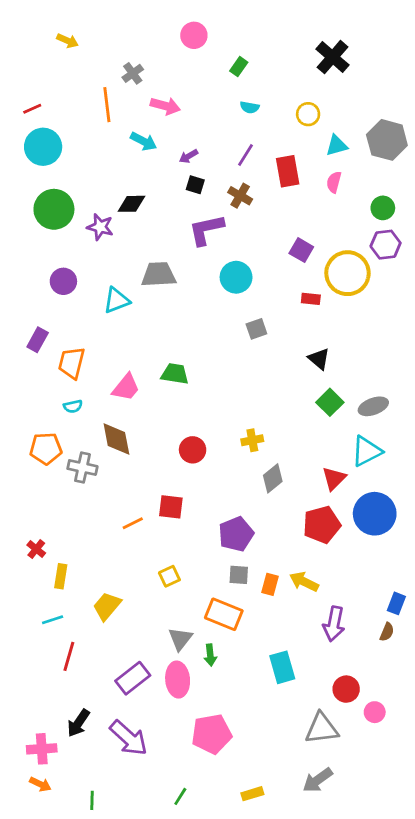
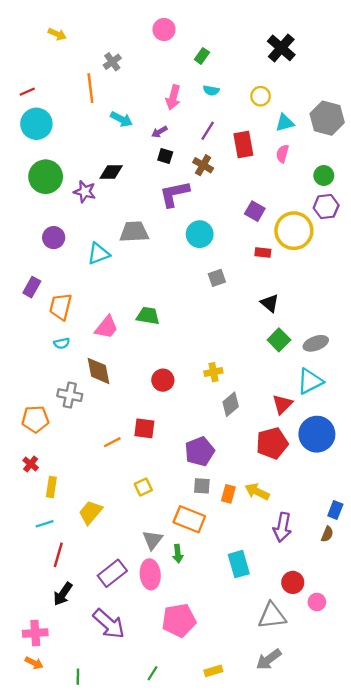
pink arrow: (165, 106) -> (173, 97), moved, turned 90
orange pentagon: (46, 448) -> (35, 419), moved
black arrow: (78, 723) -> (63, 594), moved

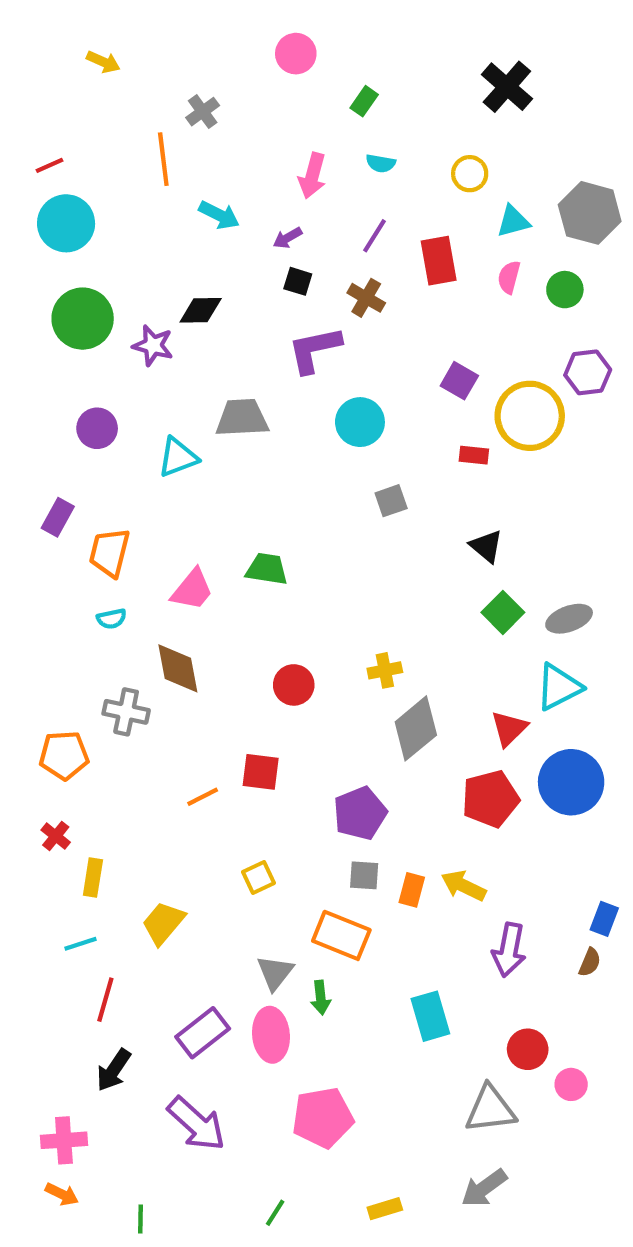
green circle: (324, 176) -> (565, 290), moved
gray diamond: (231, 404) -> (416, 728), size x1.4

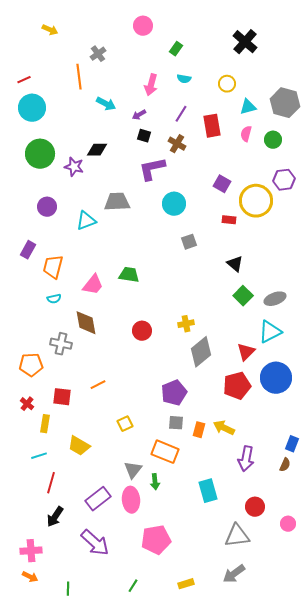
red square: (261, 772) -> (62, 397), moved
yellow trapezoid: (163, 923) -> (79, 446), turned -100
pink circle: (571, 1084) -> (288, 524), moved

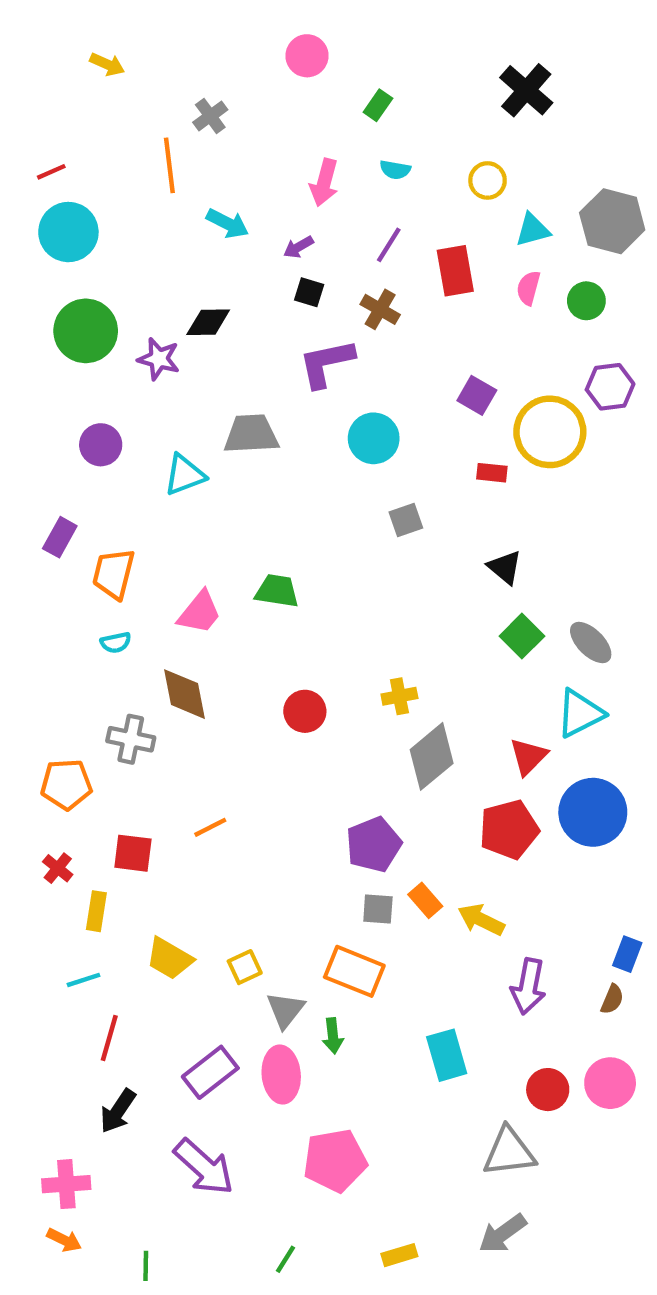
gray ellipse: (275, 299) -> (591, 643), turned 65
yellow square: (125, 424) -> (245, 967), moved
orange rectangle: (199, 430) -> (425, 900), moved, turned -56
pink circle: (288, 524) -> (610, 1083), moved, size x1.5

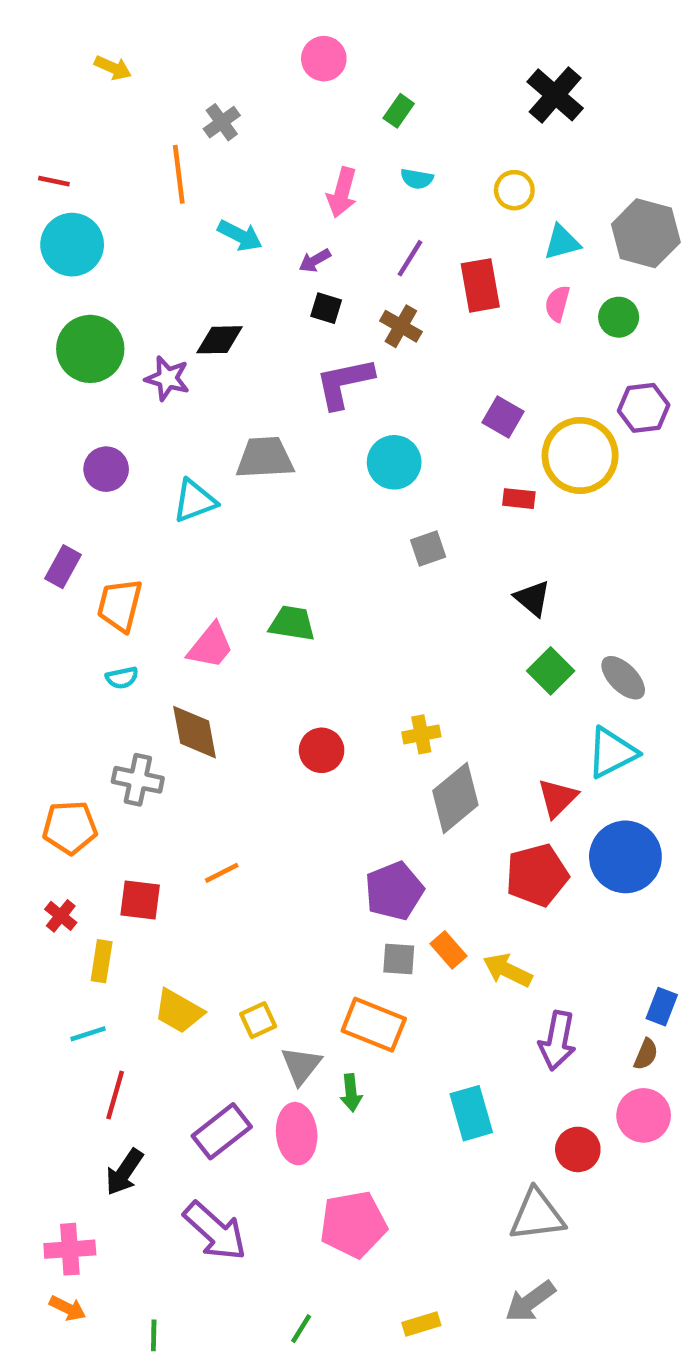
red line: (51, 172) -> (54, 181), turned 36
pink circle: (610, 1083) -> (644, 1115), moved

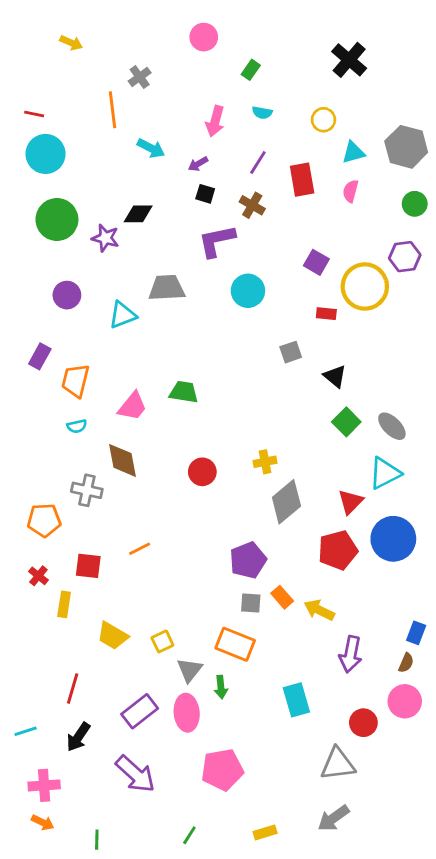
green circle: (619, 317) -> (415, 204), moved
gray square: (428, 548) -> (291, 352), moved
cyan line: (88, 1034) -> (26, 731), moved

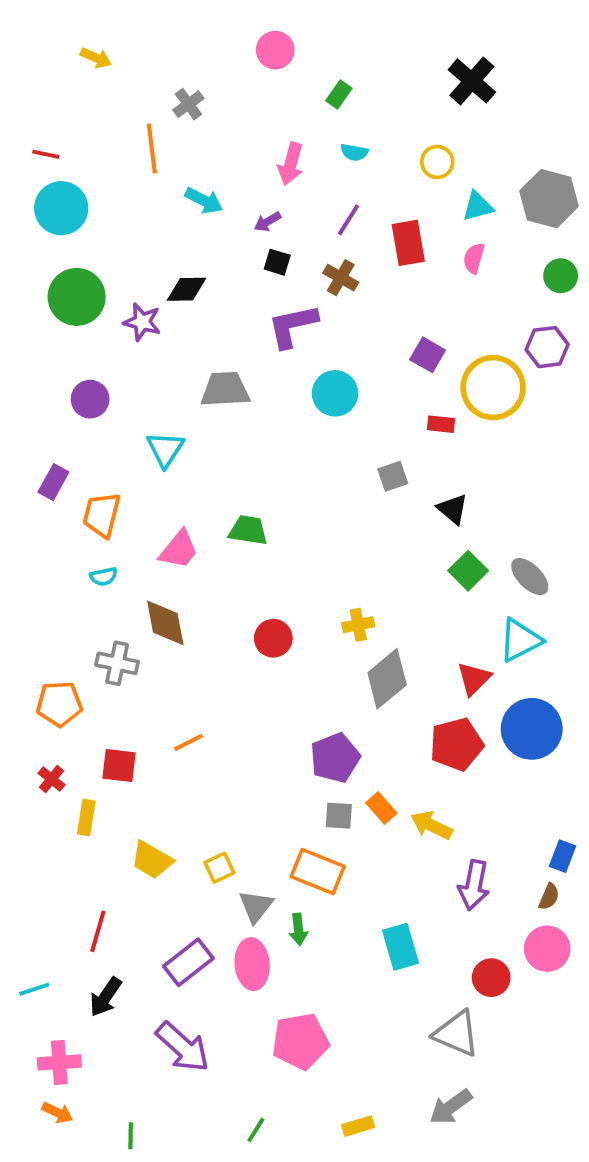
cyan triangle: (122, 315) -> (165, 449), moved, turned -36
gray triangle: (338, 764) -> (456, 1034), turned 30

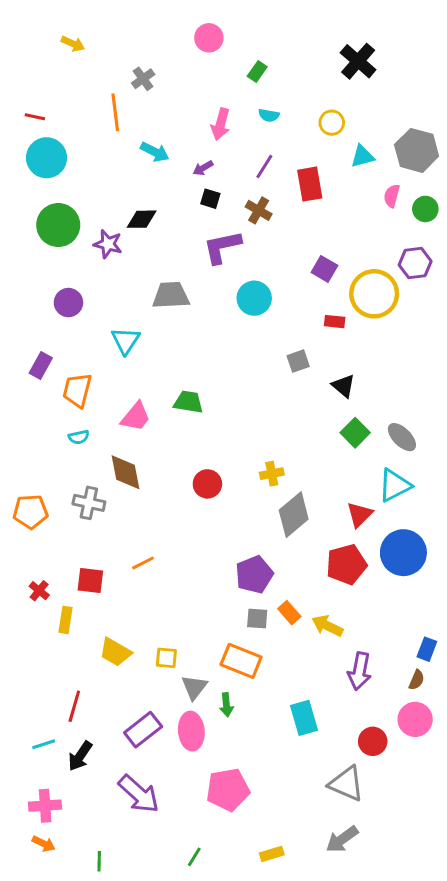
pink semicircle: (474, 258) -> (392, 196), moved
orange pentagon: (59, 704) -> (30, 512), moved
yellow square: (219, 868) -> (166, 658), turned 30
cyan line: (34, 989) -> (44, 744), moved

